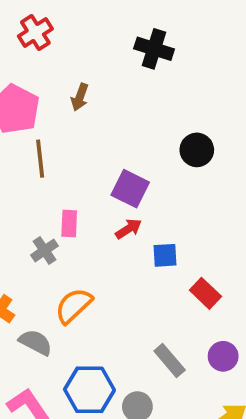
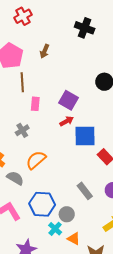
pink rectangle: (69, 223) -> (35, 104), moved
blue square: (165, 255) -> (85, 136), size x1.6

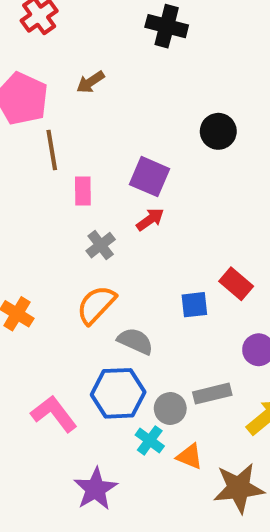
brown arrow: (45, 51) -> (90, 82), turned 40
gray cross: (22, 130) -> (101, 245), moved
blue square: (85, 136) -> (194, 305), moved, size x0.6
gray semicircle: (15, 178) -> (135, 341), moved
gray rectangle: (85, 191) -> (212, 394), moved, turned -60

